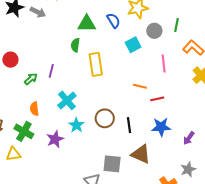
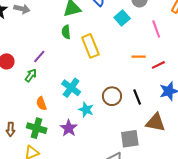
purple line: (51, 71) -> (39, 57), moved, turned 40

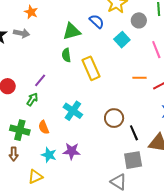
black line: (137, 97) -> (134, 133), moved
cyan star: (86, 110) -> (49, 155), moved
green cross: (37, 128) -> (20, 130), moved
purple star: (69, 128) -> (72, 151), turned -30

